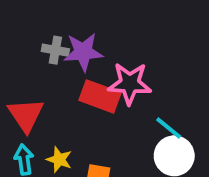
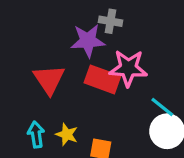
gray cross: (55, 50) -> (110, 21), moved
red triangle: (26, 115) -> (49, 79), moved

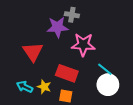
red rectangle: (102, 79) -> (67, 73), moved
cyan arrow: (36, 134) -> (25, 87), turned -56

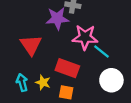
cyan line: (105, 69) -> (101, 52), moved
cyan arrow: (25, 87) -> (22, 82), turned 49

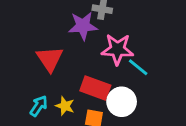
white circle: (111, 80) -> (122, 102), moved
cyan arrow: (22, 82) -> (39, 106), turned 49

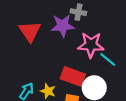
red triangle: (50, 59) -> (30, 31), moved

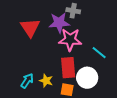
pink star: (91, 45) -> (70, 40), moved
red rectangle: (73, 76) -> (68, 68), turned 65

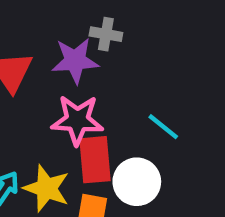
pink star: (70, 40) -> (77, 120), moved
yellow star: (46, 81) -> (46, 188), size x1.5

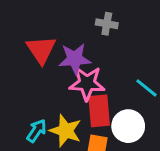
purple star: (75, 61) -> (75, 59), moved

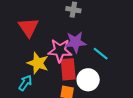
purple star: (75, 59) -> (76, 42), moved
yellow star: (66, 131) -> (38, 63), moved

